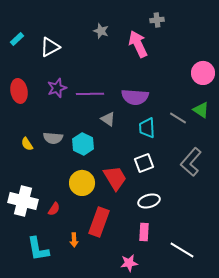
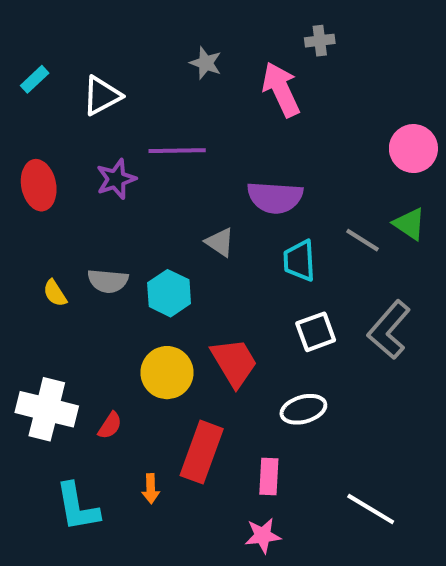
purple line: (90, 94) -> (177, 151), moved
white square: (144, 163) -> (316, 332), moved
pink rectangle: (144, 232) -> (269, 476), moved

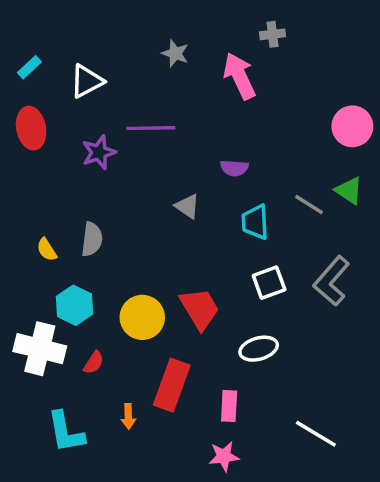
red ellipse: (39, 185) -> (31, 128), moved
purple semicircle: (275, 197) -> (234, 168), size x0.6
gray semicircle: (108, 281) -> (92, 239), turned -88
cyan hexagon: (169, 293) -> (75, 305), moved

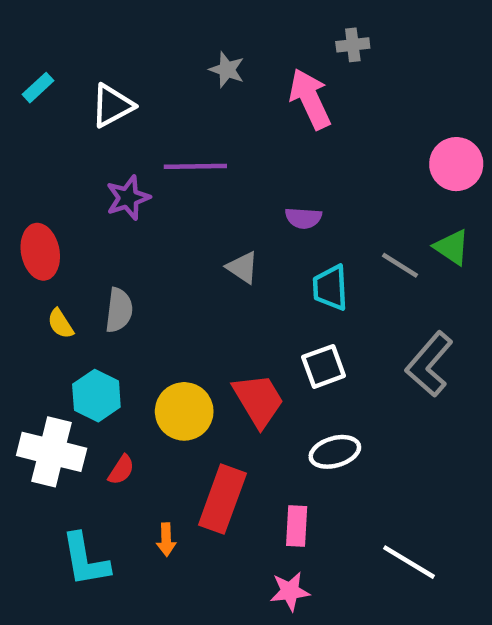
red ellipse: (31, 128) -> (40, 252), moved
white square: (269, 283) -> (324, 366), moved

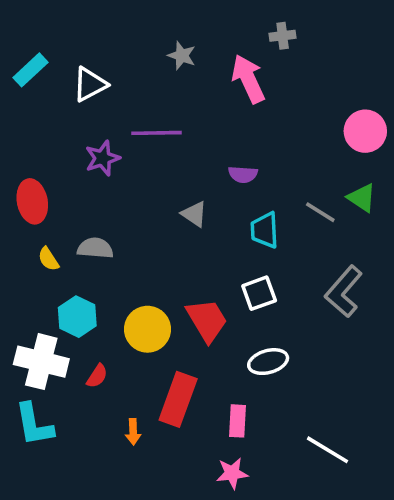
cyan rectangle: (38, 88) -> (30, 70), size x1.4
gray semicircle: (119, 310) -> (95, 248), turned -92
cyan L-shape: (85, 560) -> (34, 425), moved

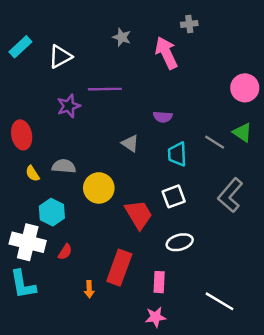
yellow circle: (147, 329) -> (99, 188), moved

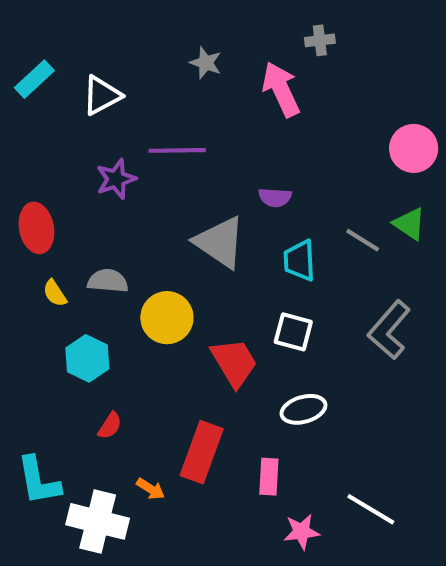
gray triangle: (130, 143) -> (220, 242), size x1.8
white square: (174, 196) -> (293, 332), turned 35
white cross: (28, 242) -> (98, 521), moved
orange arrow: (89, 289) -> (151, 489), turned -56
pink star: (156, 317) -> (301, 532), moved

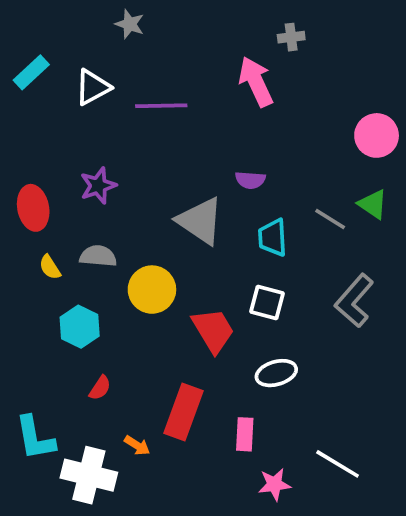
gray star: (206, 63) -> (130, 24), moved
purple line: (177, 150) -> (161, 106), moved
purple star: (116, 179) -> (98, 186), moved

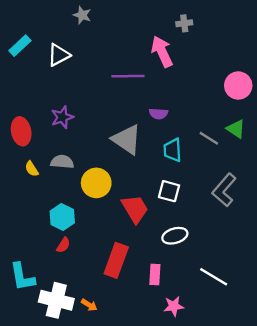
purple line: (161, 106) -> (128, 76), moved
cyan hexagon: (80, 327) -> (62, 217), moved
orange arrow: (137, 445) -> (89, 305), moved
white line: (338, 464) -> (214, 277), moved

